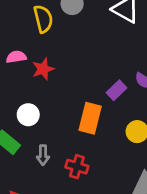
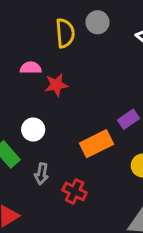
orange rectangle: (90, 118) -> (97, 144), turned 40

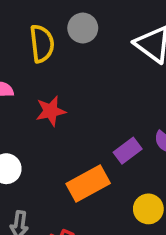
red star: (56, 85) -> (51, 111), moved

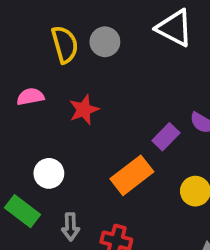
gray circle: (83, 28) -> (105, 42), moved

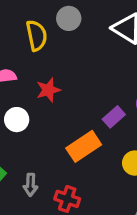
gray circle: (105, 42) -> (69, 18), moved
white circle: (49, 173) -> (17, 120), moved

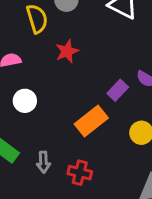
red star: (48, 90) -> (67, 51), moved

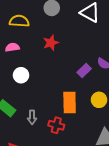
yellow semicircle: (37, 19) -> (19, 21), moved, turned -72
orange rectangle: (91, 121) -> (70, 103), moved, turned -55

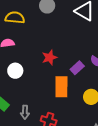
red star: (51, 43) -> (49, 57), moved
orange rectangle: (70, 103) -> (61, 87), moved

